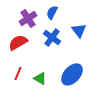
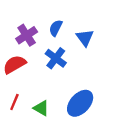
blue triangle: (79, 30) -> (85, 38), moved

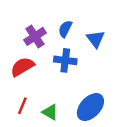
blue cross: (56, 58) -> (65, 60), turned -30

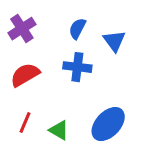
purple cross: (35, 36) -> (22, 29), moved

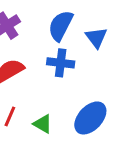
blue semicircle: (77, 29) -> (61, 26), size x1.5

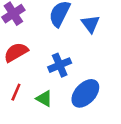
blue cross: (61, 63) -> (60, 65), moved, turned -30

